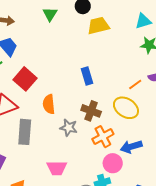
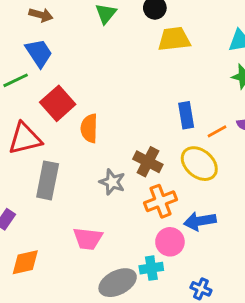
blue rectangle: (87, 76) -> (186, 115), moved
orange semicircle: (49, 104) -> (89, 128), moved

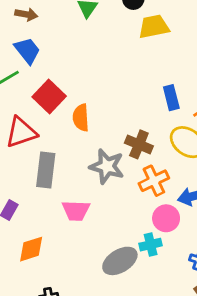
gray star: (112, 182) -> (107, 166), size x1.4
pink trapezoid: (88, 239) -> (76, 211), moved

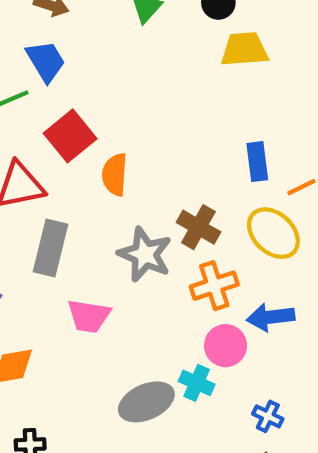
cyan cross: (151, 245) -> (197, 383), turned 30

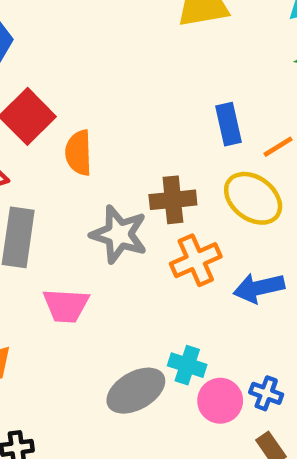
brown cross: (198, 227) -> (173, 200), turned -30
pink circle: (226, 346) -> (220, 401), moved

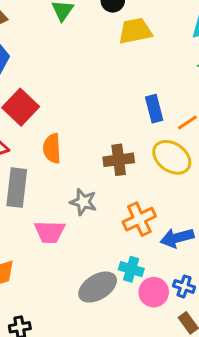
orange semicircle: (79, 153) -> (52, 148), moved
gray star: (119, 234) -> (83, 202), moved, size x0.7
orange cross: (196, 260) -> (139, 219), moved
blue arrow: (259, 288) -> (177, 238), moved

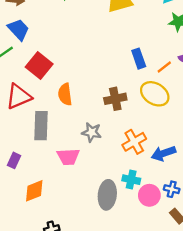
gray ellipse: (98, 287) -> (107, 195), turned -48

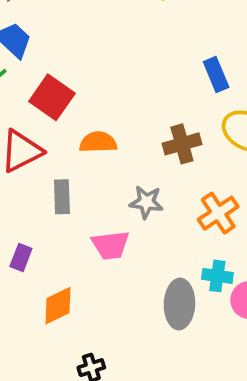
orange semicircle: (65, 94) -> (98, 142), turned 100
gray rectangle: (41, 126) -> (62, 197), size x0.7

